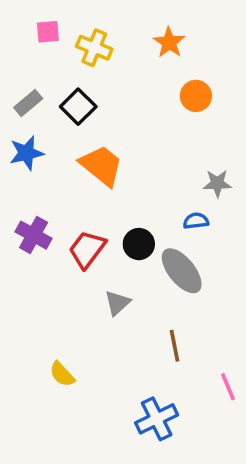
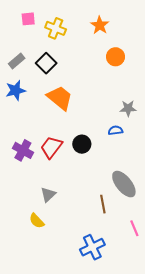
purple cross: (34, 235) -> (23, 150), moved
gray ellipse: (182, 271) -> (124, 184), moved
gray triangle: (117, 303) -> (48, 195), moved

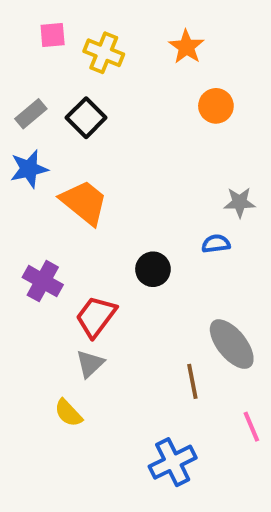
orange trapezoid: (60, 98) -> (84, 202), moved
red trapezoid: (51, 147) -> (96, 316), moved

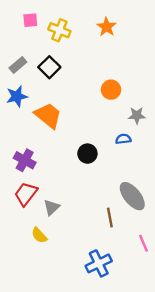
orange circle: (216, 106) -> (111, 90), moved
red trapezoid: (96, 316) -> (26, 194), moved

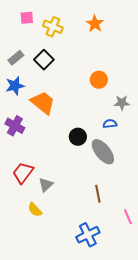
purple cross: (25, 160) -> (15, 126), moved
gray ellipse: (132, 196) -> (103, 152), moved

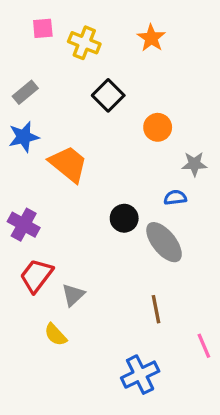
black square: (44, 60) -> (108, 95), moved
purple cross: (15, 126) -> (24, 225), moved

